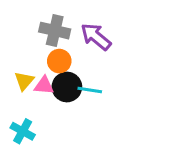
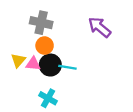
purple arrow: (96, 37) -> (100, 27), moved
cyan cross: (23, 131) -> (48, 98), moved

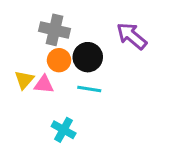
black circle: (50, 65) -> (88, 57), moved

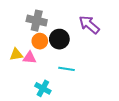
yellow triangle: (24, 80) -> (16, 54), turned 40
cyan line: (89, 89) -> (67, 69), moved

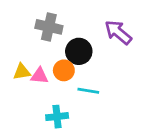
orange circle: (40, 41) -> (64, 70), moved
cyan cross: (43, 88) -> (57, 117), turned -35

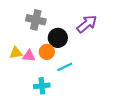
purple arrow: (118, 32) -> (87, 24), turned 100
cyan line: (88, 91) -> (65, 67), turned -35

